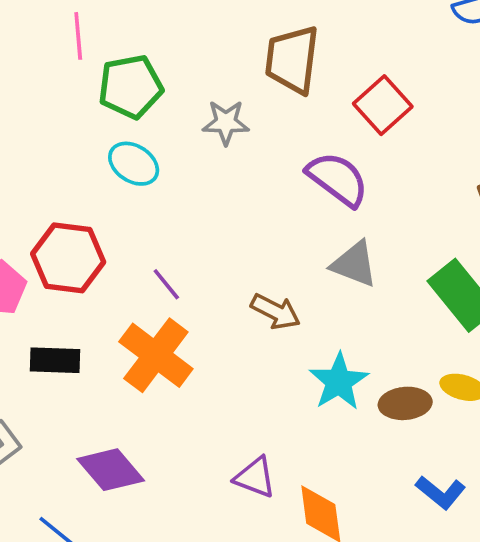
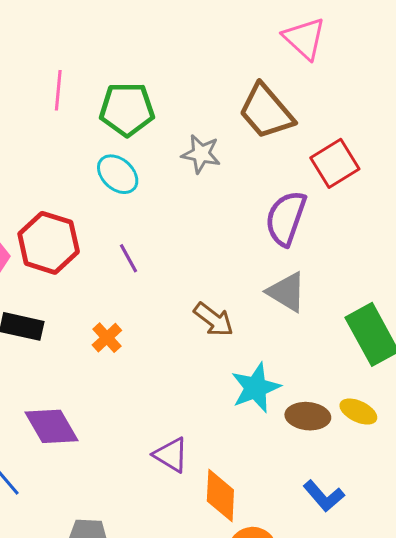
pink line: (78, 36) -> (58, 90), moved
brown trapezoid: (292, 60) -> (266, 111), turned -58
purple semicircle: (338, 179) -> (286, 218), turned -118
purple line: (166, 284) -> (129, 258), moved
orange cross: (156, 355) -> (107, 338), size x0.5

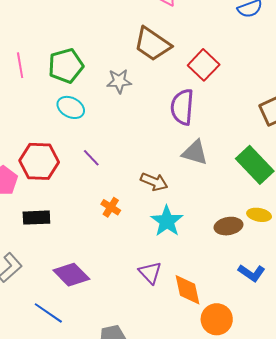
orange cross: (107, 338) -> (111, 207), moved
cyan star: (256, 388) -> (167, 221), moved
purple triangle: (171, 455) -> (150, 273), turned 30

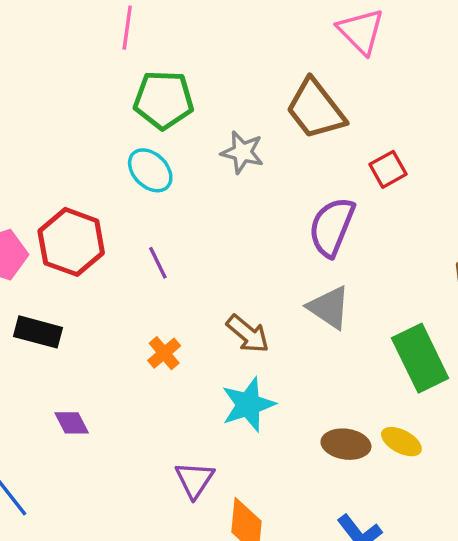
pink line: (20, 65) -> (127, 28), moved
red square: (204, 65) -> (388, 169), size x0.7
purple diamond: (71, 275) -> (72, 423), moved, size x0.6

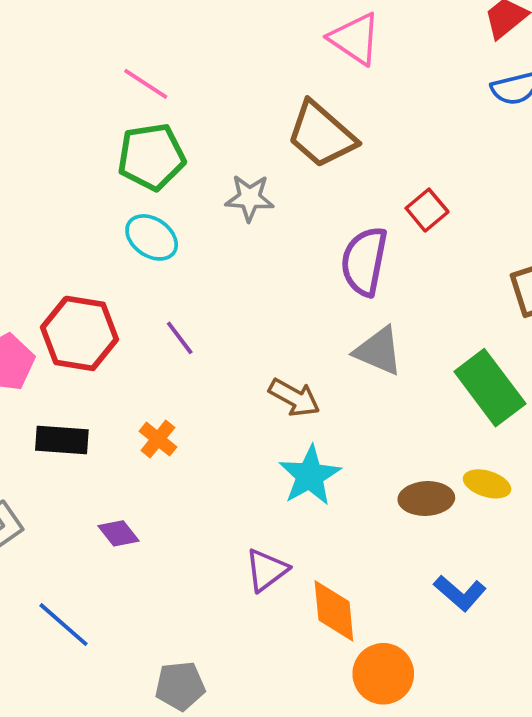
pink line: (127, 28) -> (146, 84), moved, turned -54
red square: (388, 169) -> (427, 210), moved
orange cross: (164, 353) -> (158, 439), moved
purple triangle: (195, 480) -> (266, 570), turned 30

